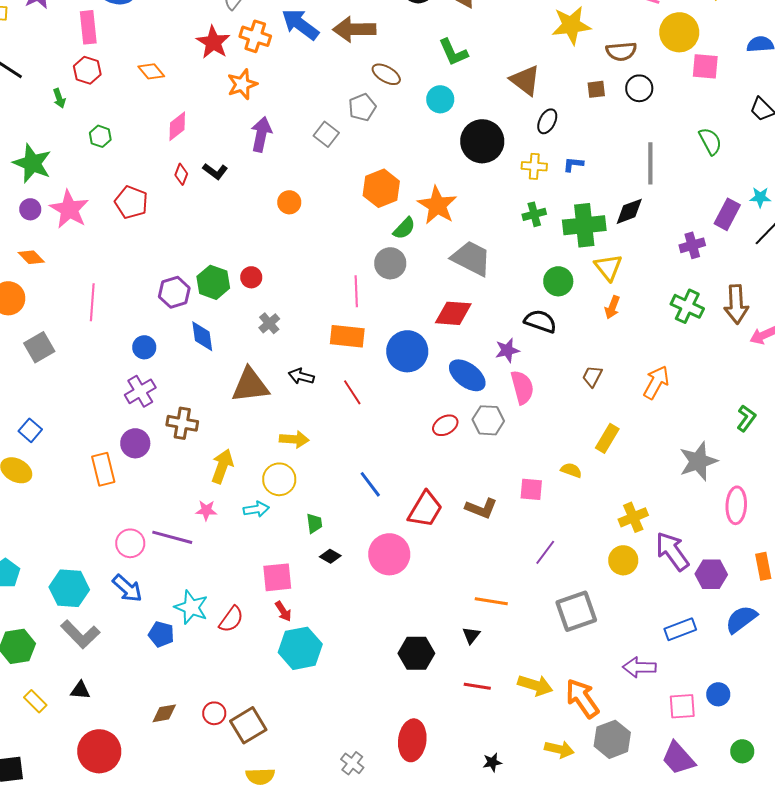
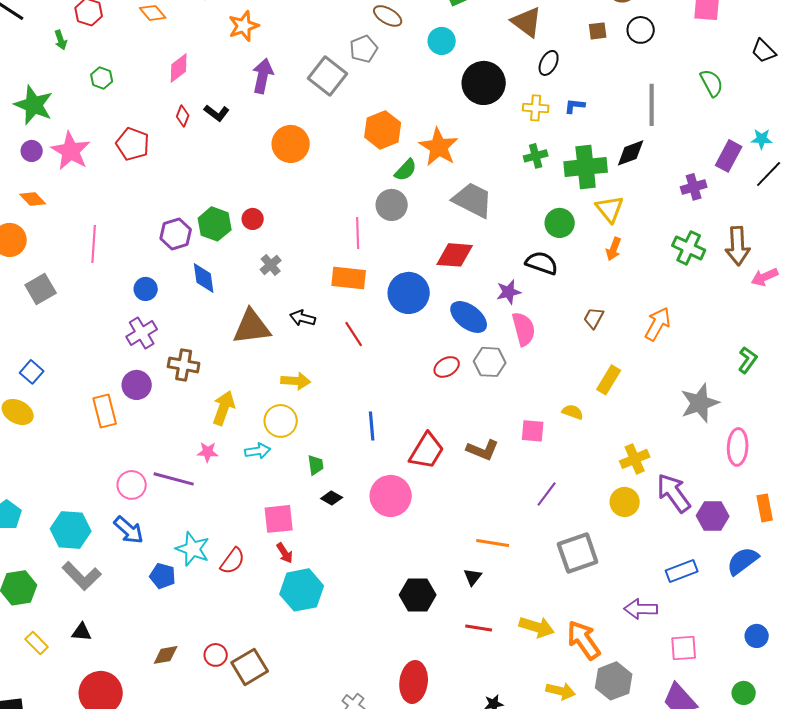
gray square: (326, 134) -> (328, 76), size x1.5
orange circle: (289, 202) -> (291, 144), size x1.6
blue line: (370, 484) -> (372, 426), turned 32
blue circle: (718, 694) -> (757, 636), moved

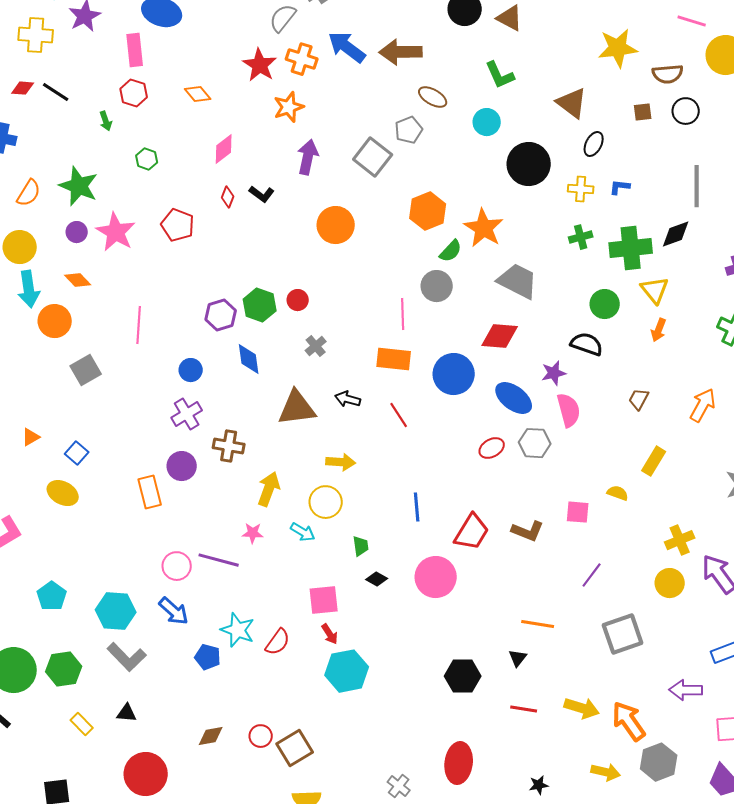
cyan arrow: (258, 451) -> (303, 532), turned 40

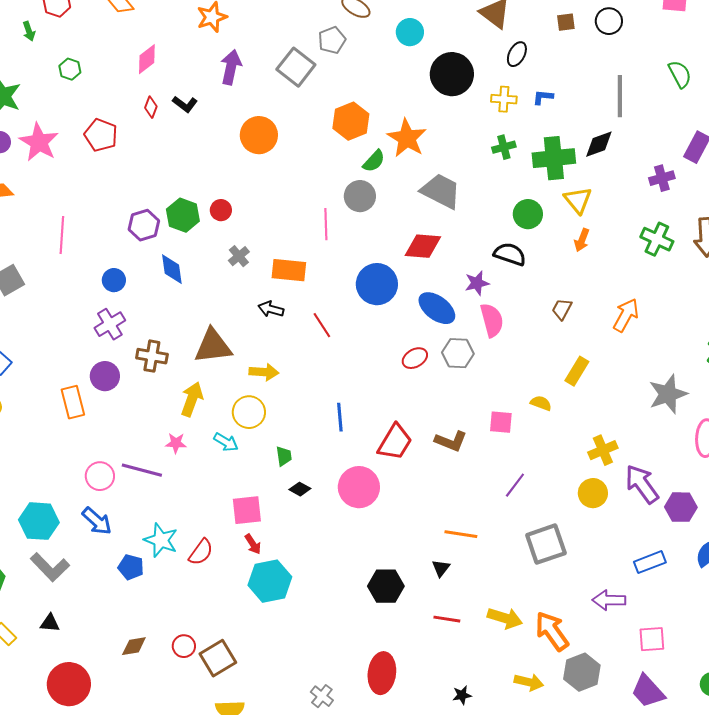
orange rectangle: (394, 359) -> (289, 270), moved
brown triangle: (297, 408) -> (213, 346), moved

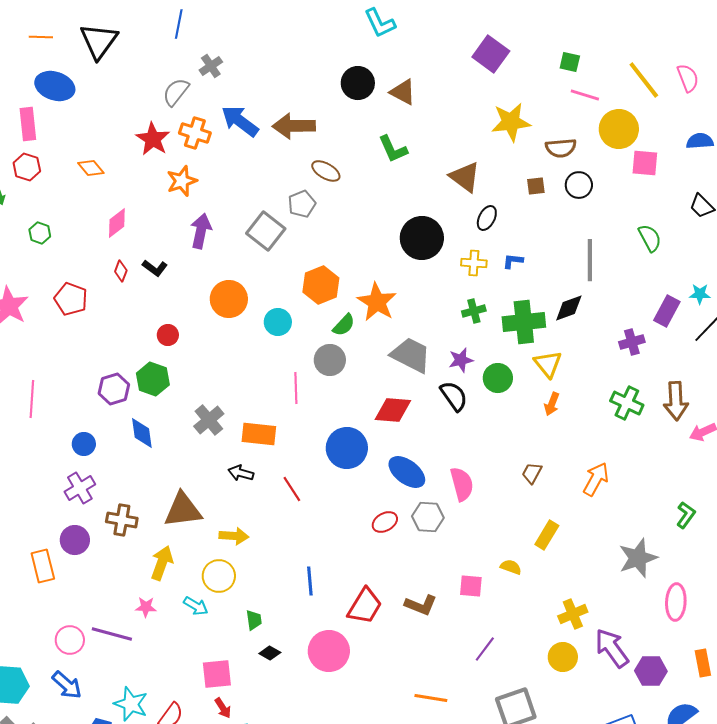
cyan circle: (410, 32) -> (278, 322), moved
red circle: (221, 210) -> (168, 335), moved
black semicircle: (510, 254) -> (454, 396), moved, turned 36
gray cross: (239, 256) -> (209, 420), size x1.4
purple star: (477, 283) -> (461, 360), moved

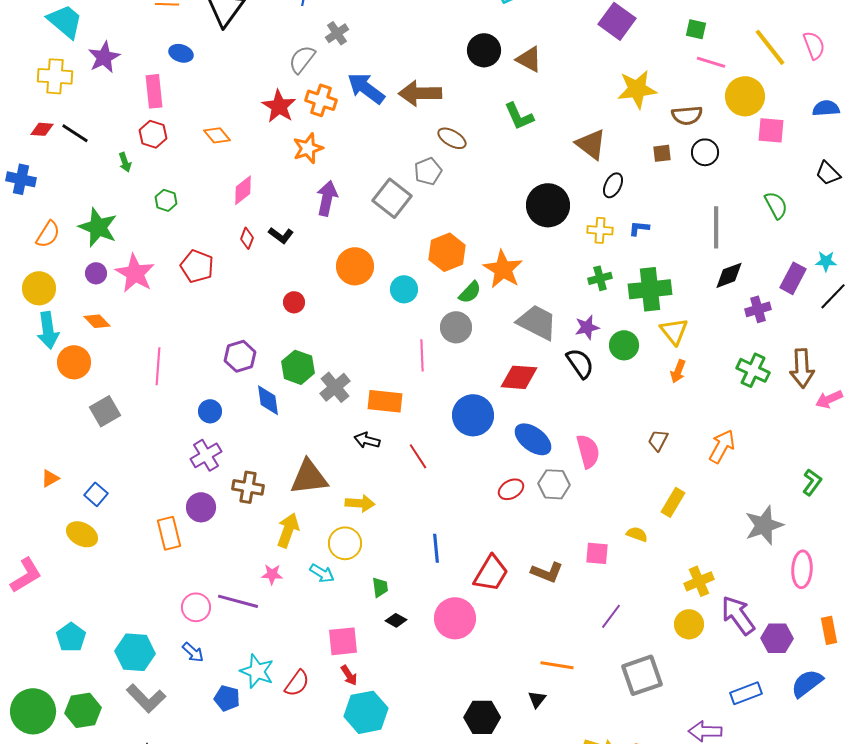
blue ellipse: (55, 86) -> (181, 53), size x0.6
black diamond: (569, 308) -> (729, 275), moved
green hexagon: (153, 379) -> (298, 367), moved
blue arrow: (67, 685) -> (193, 652), size x0.7

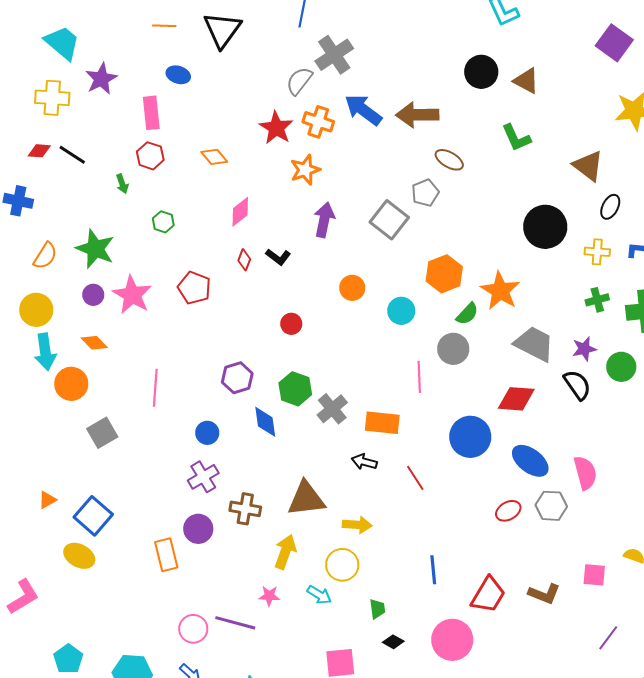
gray cross: (337, 33) -> (334, 55), size x1.6
orange circle: (355, 266) -> (352, 288), size x0.7
blue square: (96, 494) -> (93, 516), size x1.6

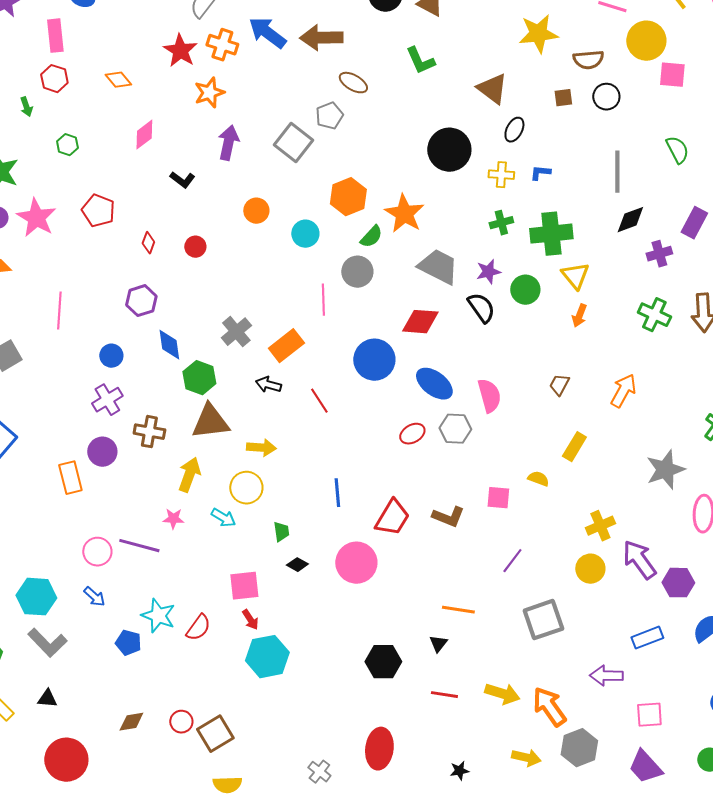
red diamond: (244, 260) -> (148, 243), moved
green hexagon: (295, 389) -> (199, 378), moved
orange rectangle: (382, 423) -> (286, 346), turned -44

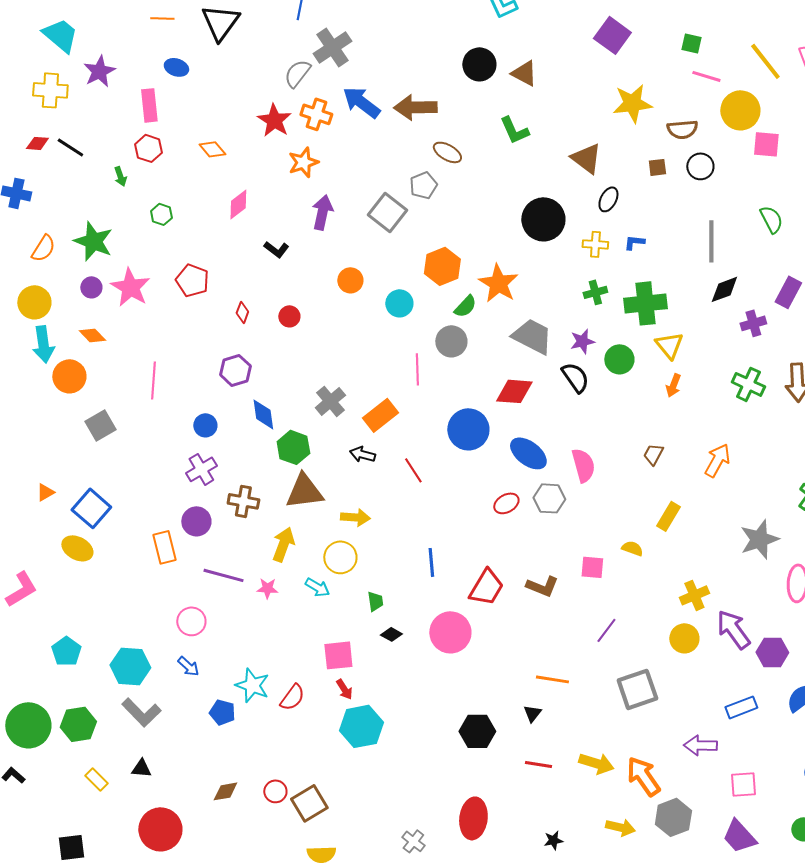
purple line: (139, 546) -> (223, 575), moved

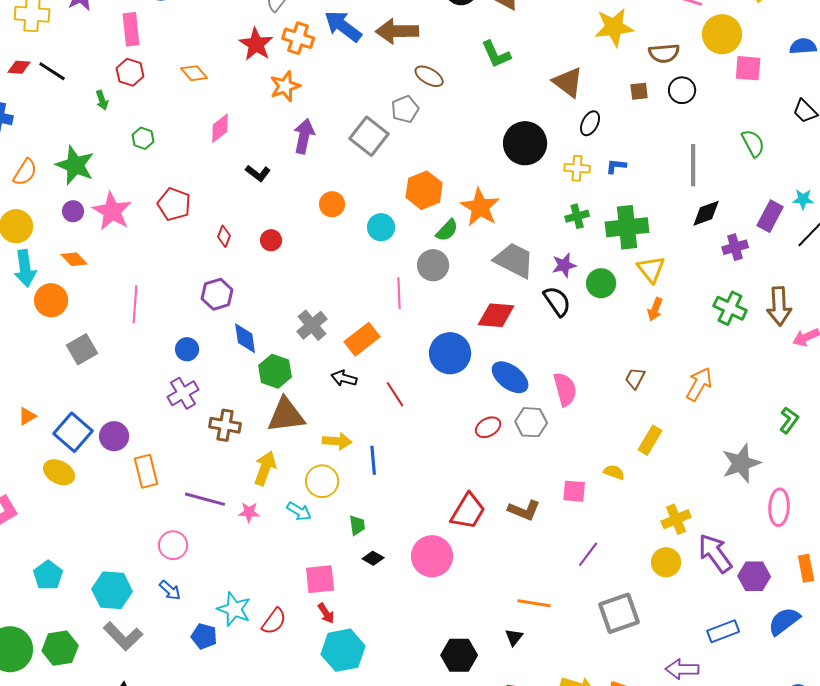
purple circle: (196, 521) -> (114, 436), moved
blue line: (431, 562) -> (373, 460), moved

